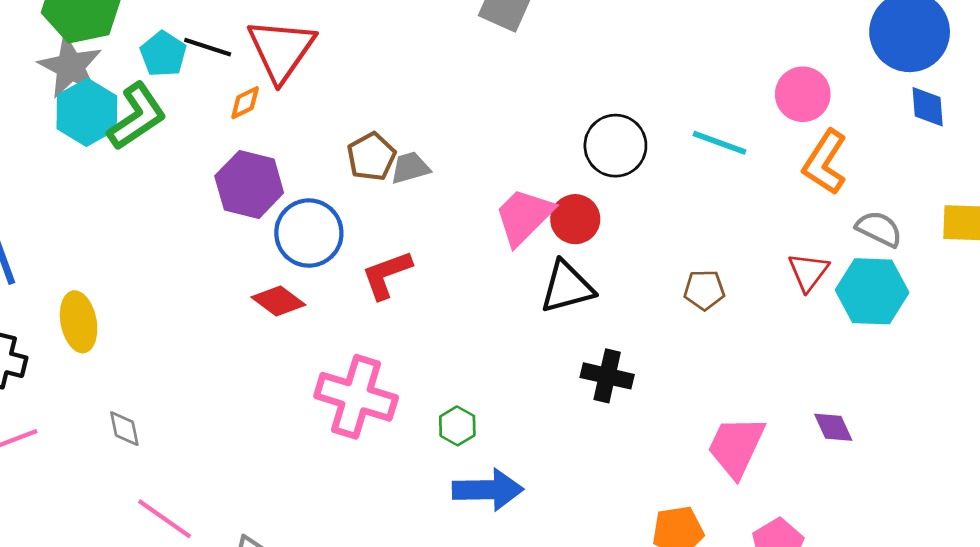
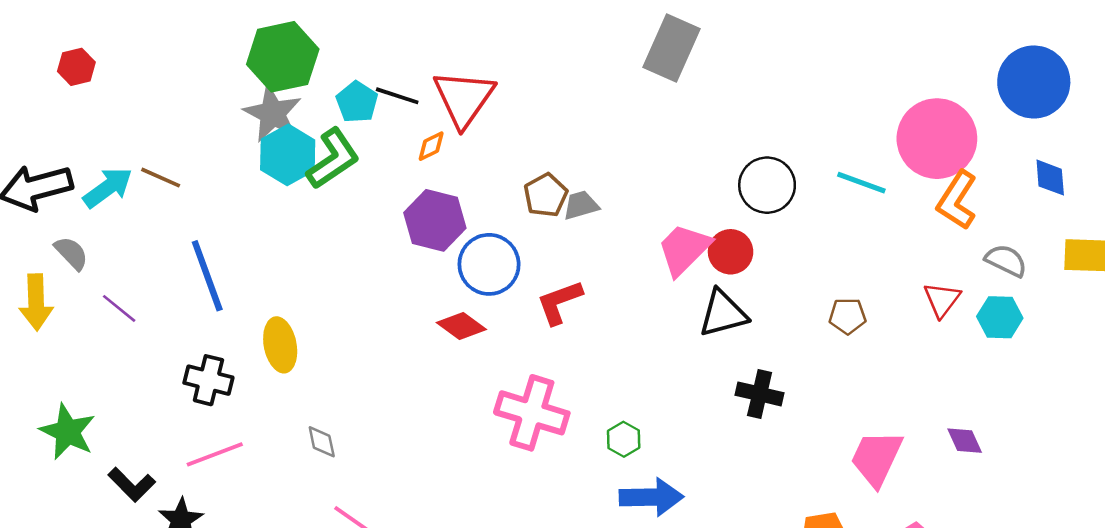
pink circle: (803, 94) -> (937, 139), size x1.6
blue diamond: (928, 107) -> (1050, 178), moved
cyan hexagon: (872, 291) -> (1000, 317), size x0.7

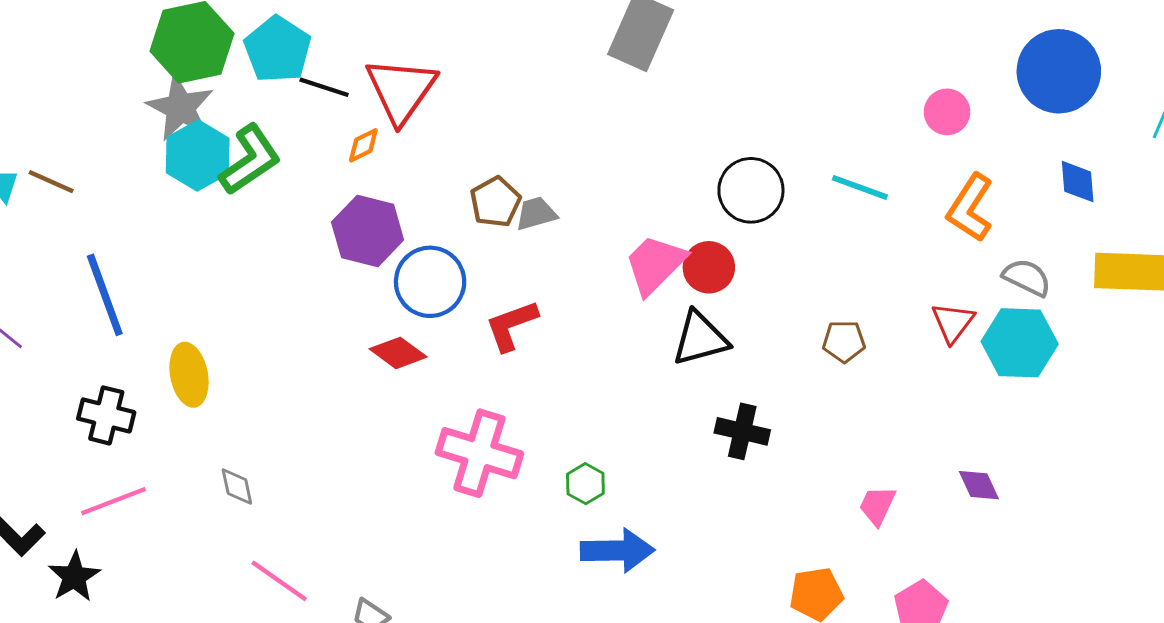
cyan pentagon: (357, 102) -> (278, 49), moved, size x1.4
pink circle: (937, 139) -> (947, 112), moved, size x0.5
cyan hexagon: (1000, 317) -> (1020, 343), size x1.4
pink trapezoid: (877, 458) -> (877, 505), size x0.6

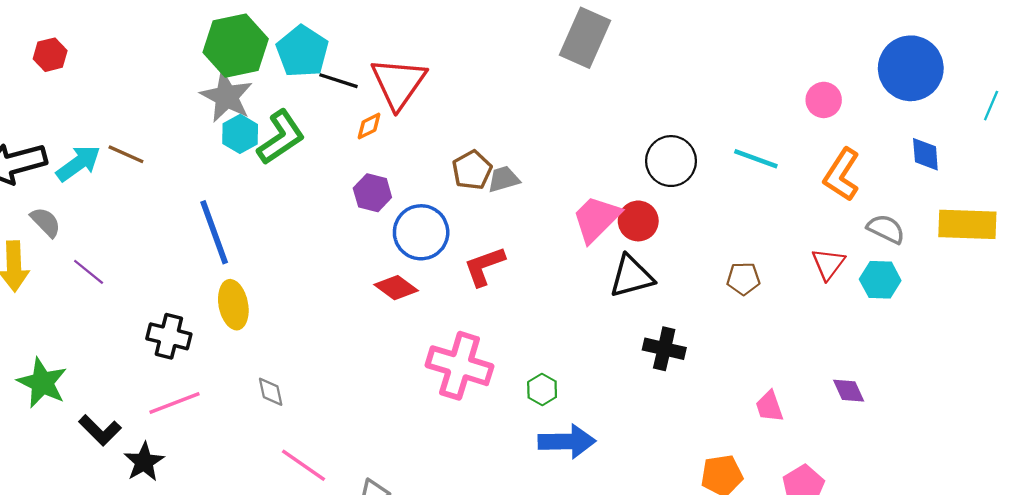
cyan hexagon: (198, 155) -> (240, 134), size x0.7
purple hexagon: (368, 231) -> (372, 193), size x0.7
blue line: (105, 295) -> (214, 232), moved
cyan hexagon: (1020, 343) -> (880, 280), size x0.7
pink trapezoid: (877, 505) -> (769, 406), turned -44

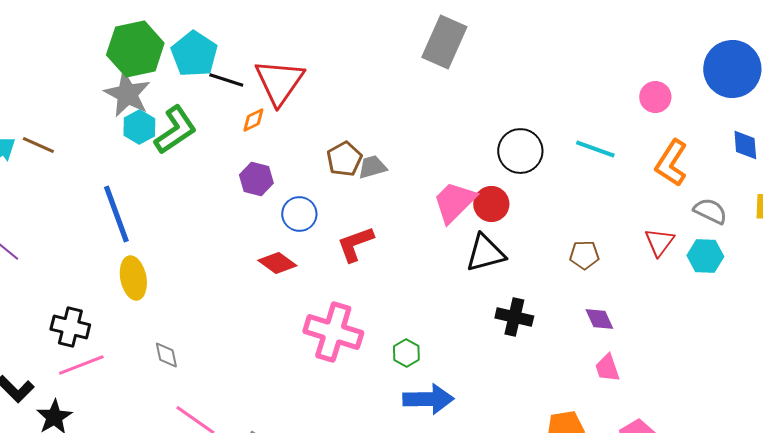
blue circle: (421, 232) -> (299, 214), size x0.7
black cross: (169, 336) -> (70, 327), moved
purple diamond: (849, 391) -> (599, 319), moved

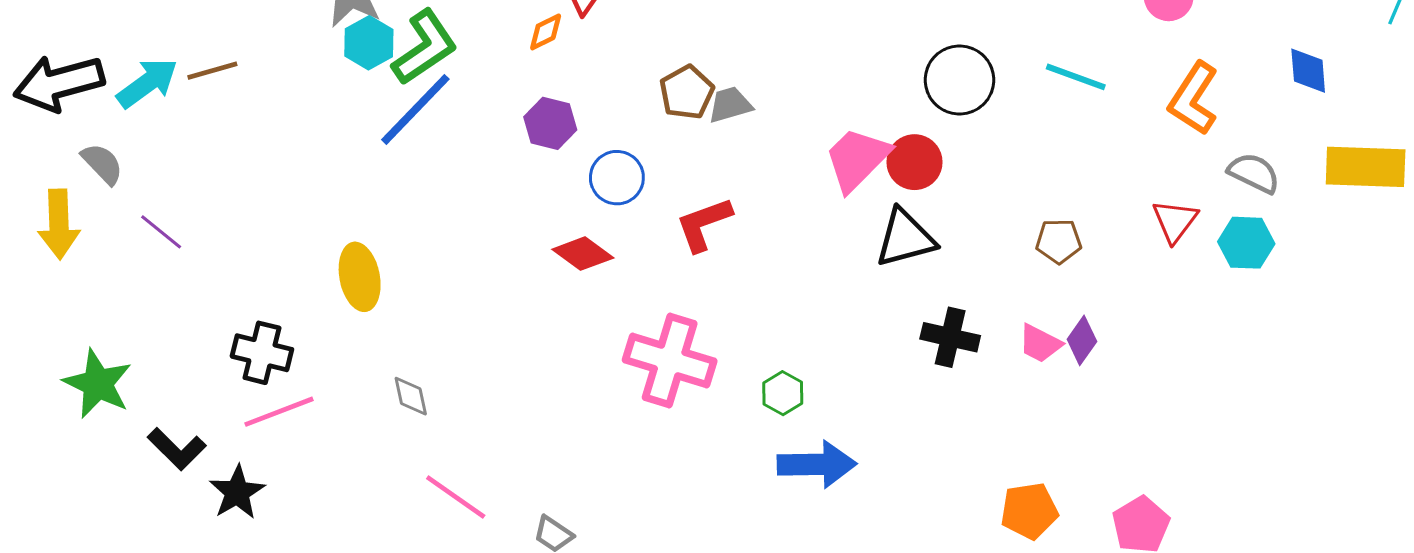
brown line: (38, 145) -> (212, 71), turned -40
blue line: (116, 214) -> (415, 109), moved, turned 64
purple diamond: (599, 319) -> (1082, 340), turned 60
pink trapezoid: (607, 368) -> (1040, 343), moved, turned -44

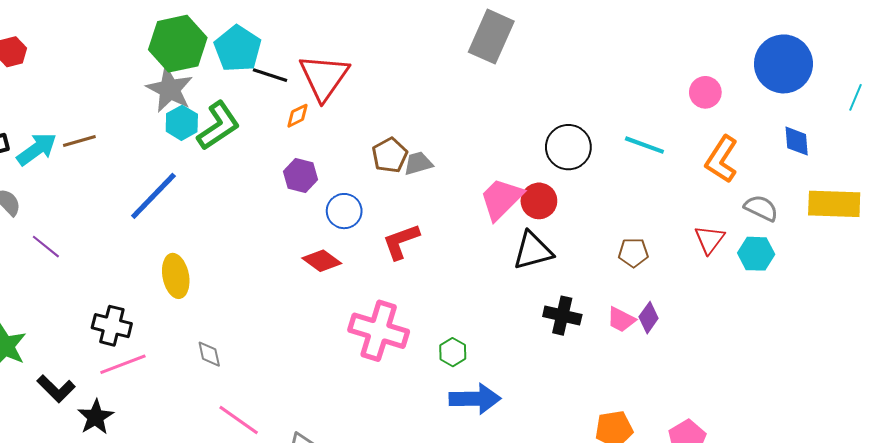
blue line: (415, 109) -> (153, 196), moved

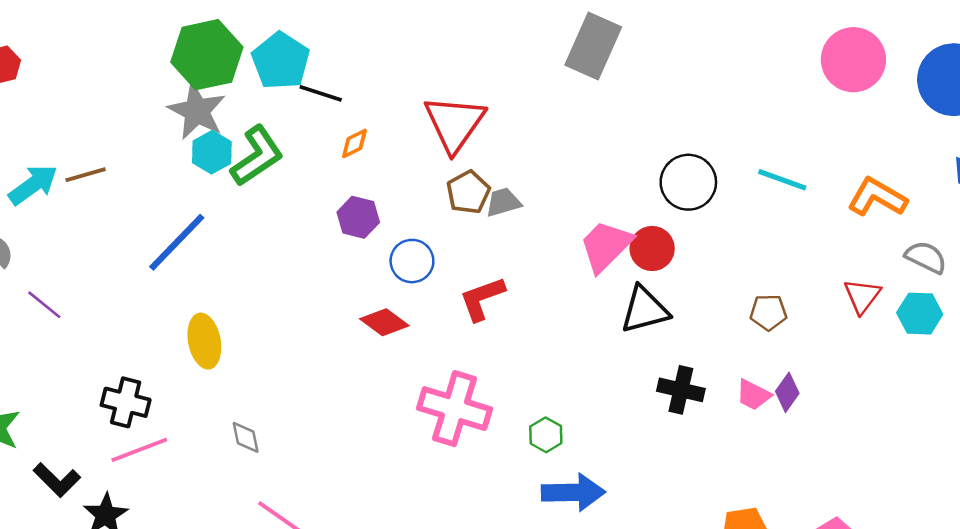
red triangle: (324, 77) -> (455, 123), moved
pink circle: (705, 92) -> (853, 60), moved, size x1.6
orange L-shape: (722, 159) -> (877, 197), turned 87

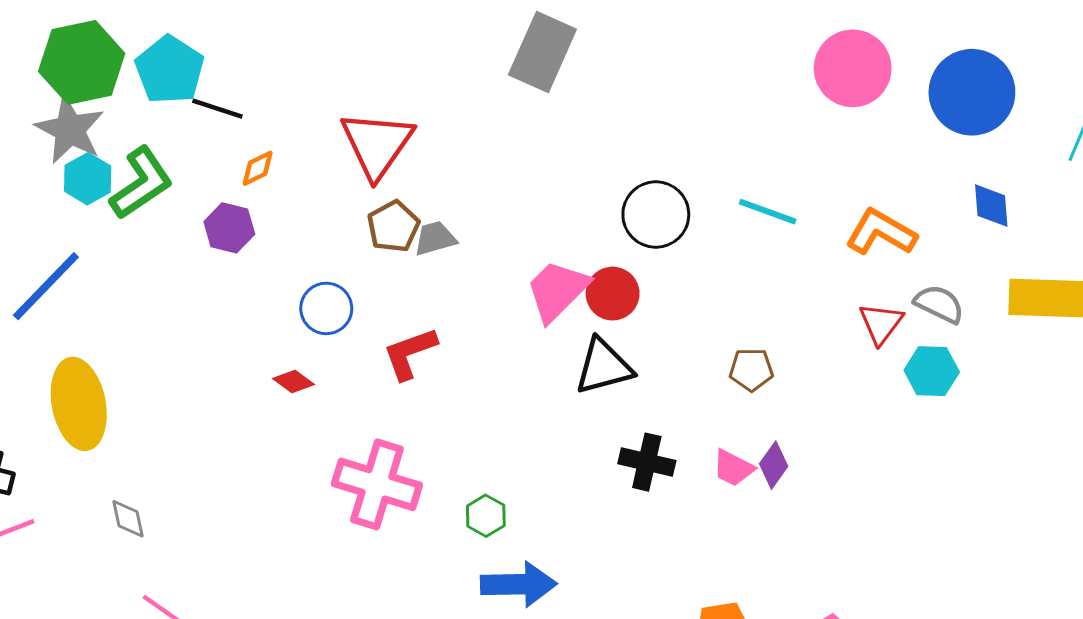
purple hexagon: (358, 217) -> (229, 228), moved
red triangle: (862, 296) -> (881, 323), moved
red diamond: (384, 322) -> (293, 382), size x0.7
yellow ellipse: (204, 341) -> (79, 404), size x1.4

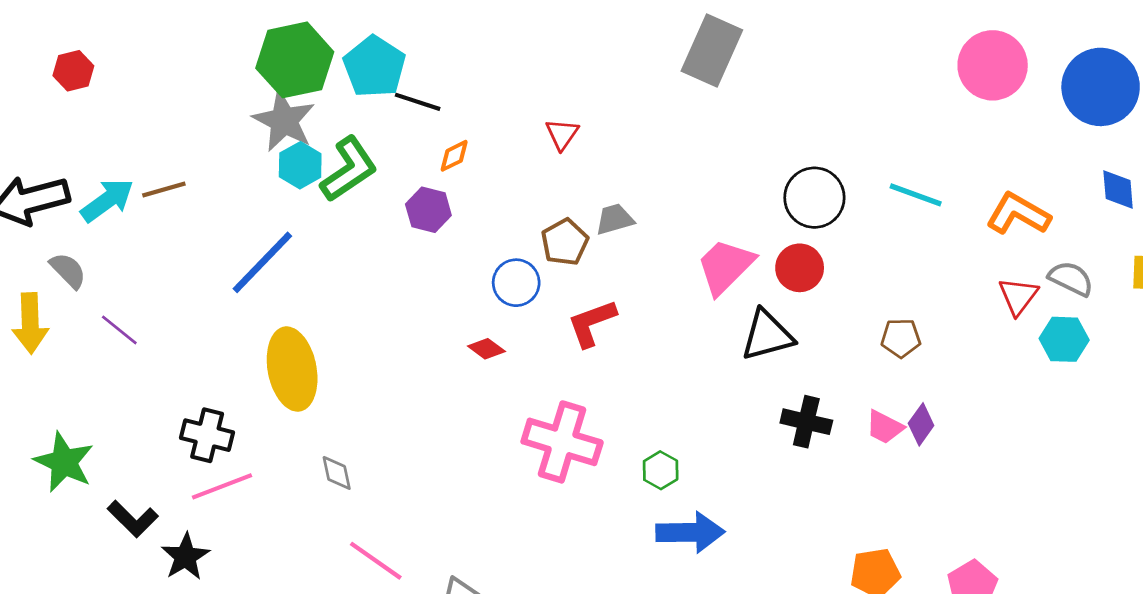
red triangle: (377, 144) -> (562, 134), size x0.5
brown pentagon: (393, 226) -> (565, 242), moved
red circle: (613, 294) -> (800, 268), moved

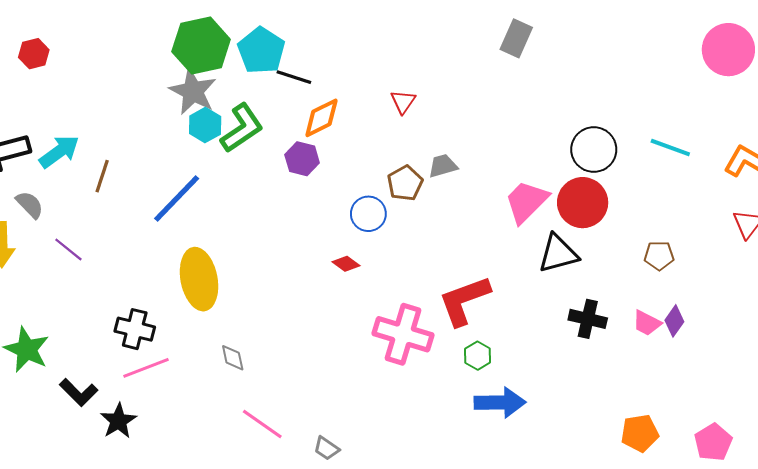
gray rectangle: (712, 51) -> (516, 38), size x0.7
orange diamond: (454, 156) -> (321, 118), size x1.6
brown line: (164, 190) -> (102, 176), moved, turned -56
red circle: (800, 268) -> (583, 203), size x1.4
red L-shape: (592, 323) -> (464, 301), moved, size x1.4

